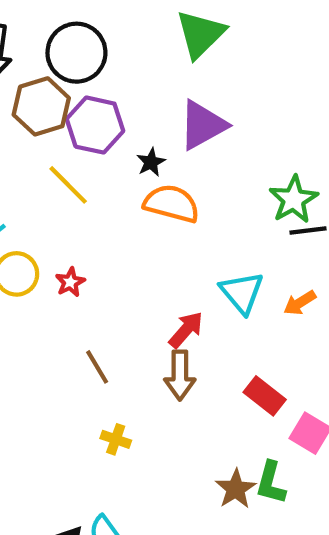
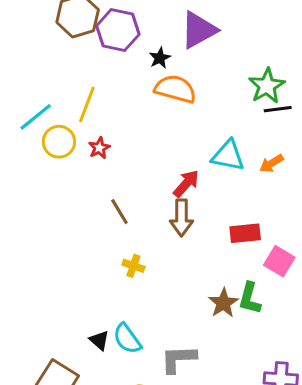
yellow line: (68, 185) -> (87, 104), moved, turned 66
cyan triangle: (242, 292) -> (228, 156), turned -39
red rectangle: (265, 396) -> (245, 233), turned -44

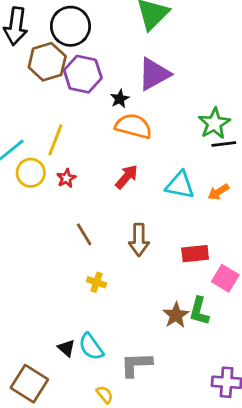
red arrow: (186, 184) -> (127, 177), moved

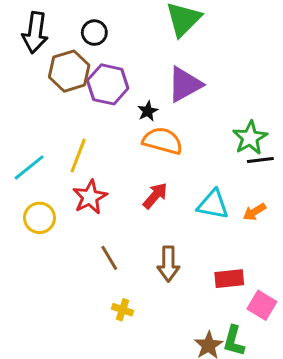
black circle: (70, 26) -> (94, 33), size x0.6
yellow circle: (31, 173) -> (40, 218), moved
red star: (66, 178) -> (90, 197), size x1.6

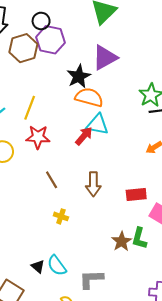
purple hexagon: (108, 84) -> (50, 40), moved
black star: (148, 111) -> (79, 76), size x1.6
red star: (90, 197) -> (38, 137), turned 30
cyan triangle: (213, 204) -> (98, 124), moved

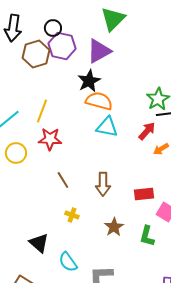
purple triangle: (105, 58) -> (99, 51), moved
red arrow: (84, 136) -> (147, 131), moved
brown star: (122, 241) -> (114, 227), moved
black triangle: (38, 267) -> (39, 243), moved, size x1.5

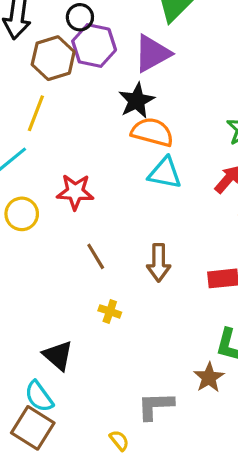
yellow line: (42, 111) -> (36, 113), moved
brown star: (114, 227) -> (209, 378), moved
cyan semicircle: (68, 262) -> (39, 396), moved

